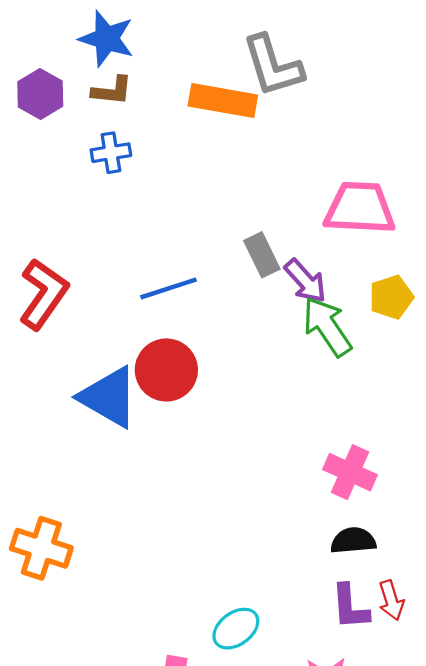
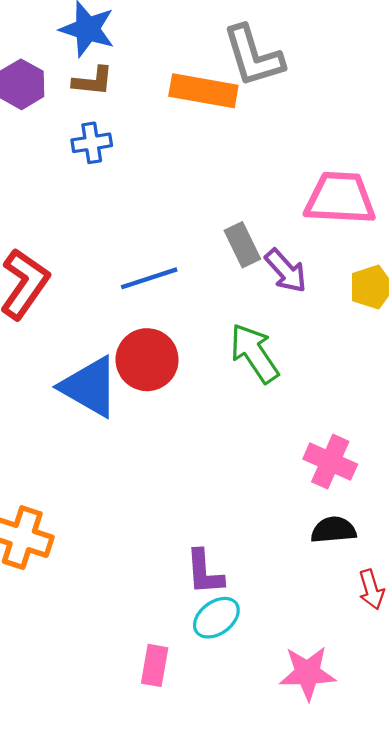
green arrow: (327, 327) -> (254, 353), moved
purple L-shape: (350, 607) -> (204, 572), moved

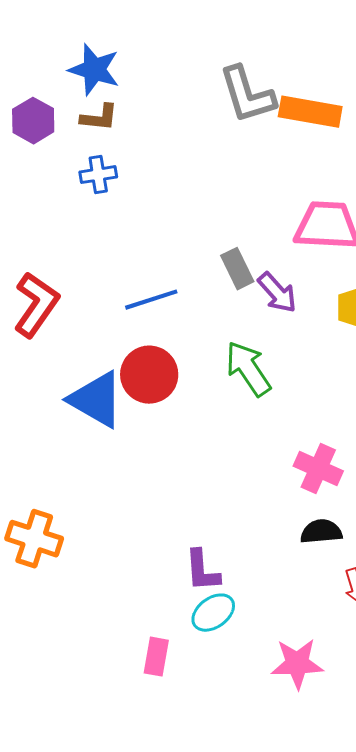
orange rectangle: (203, 91) -> (310, 112), moved

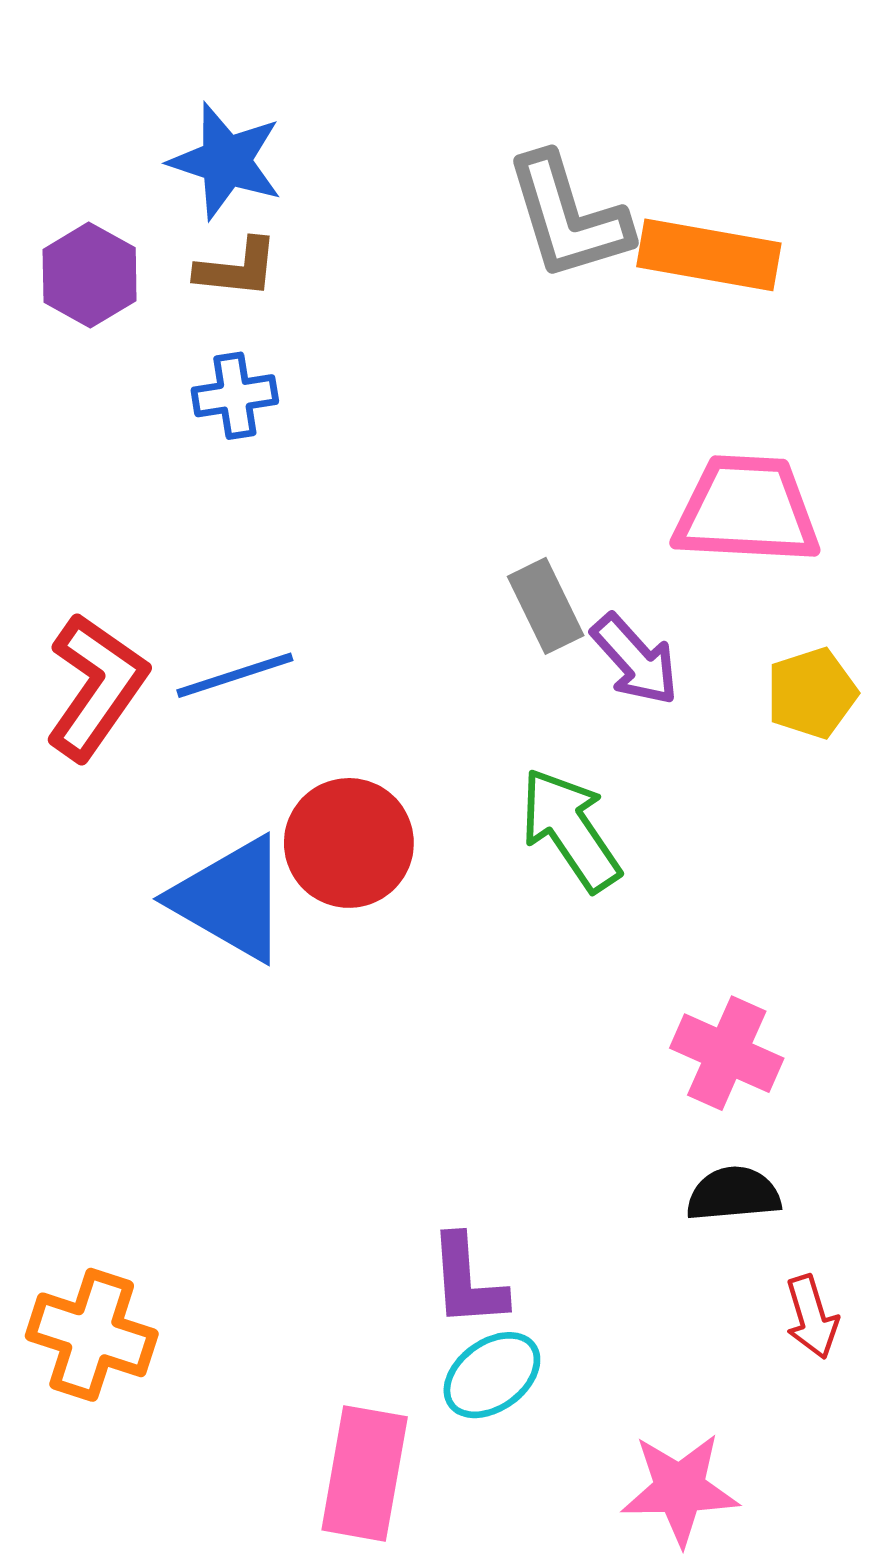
blue line: (151, 300) -> (235, 675), moved
orange cross: (34, 539) -> (92, 1335), moved
pink rectangle: (156, 657) -> (365, 1473), size x1.5

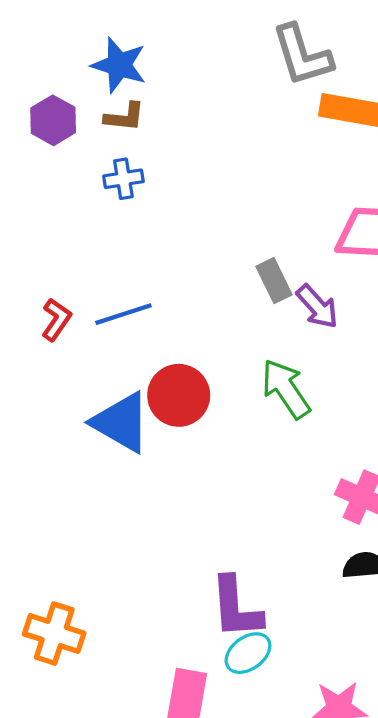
gray L-shape: (568, 217) -> (302, 55), moved
red L-shape: (96, 686) -> (56, 320), size x0.6
purple L-shape: (467, 1281) -> (236, 608), size x1.4

